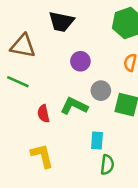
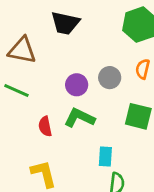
purple circle: (80, 61) -> (77, 85), moved
gray circle: (101, 91) -> (110, 78), moved

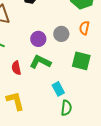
cyan rectangle: (105, 157) -> (58, 89), turned -32

